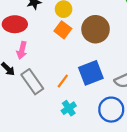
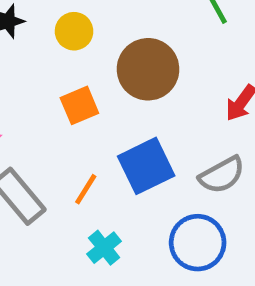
orange square: (63, 30) -> (79, 105), moved, turned 35

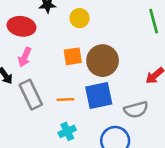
brown circle: (148, 69) -> (103, 61), moved
orange line: (86, 189) -> (65, 100), turned 42

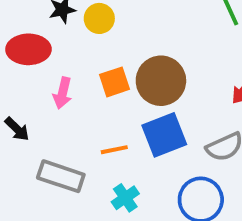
yellow circle: (80, 18) -> (99, 18), moved
pink arrow: (25, 57) -> (63, 93), moved
gray rectangle: (31, 95) -> (61, 176), moved, turned -36

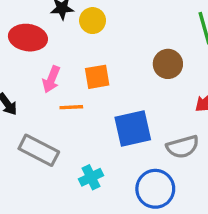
brown circle: (161, 81) -> (168, 64), moved, size x0.7
orange line: (114, 150) -> (71, 107), moved

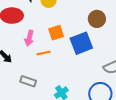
blue square: (133, 129) -> (81, 43), moved
gray rectangle: (39, 150) -> (28, 81), size x0.7

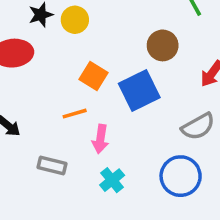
orange square: (56, 33) -> (93, 76), turned -35
pink arrow: (29, 38) -> (100, 139), moved

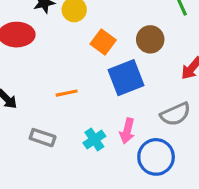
orange square: (93, 76) -> (103, 42), moved
pink arrow: (100, 139) -> (127, 131), moved
cyan cross: (112, 180) -> (94, 140), moved

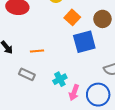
orange line: (67, 93) -> (37, 51), moved
pink arrow: (127, 131) -> (74, 93), moved

